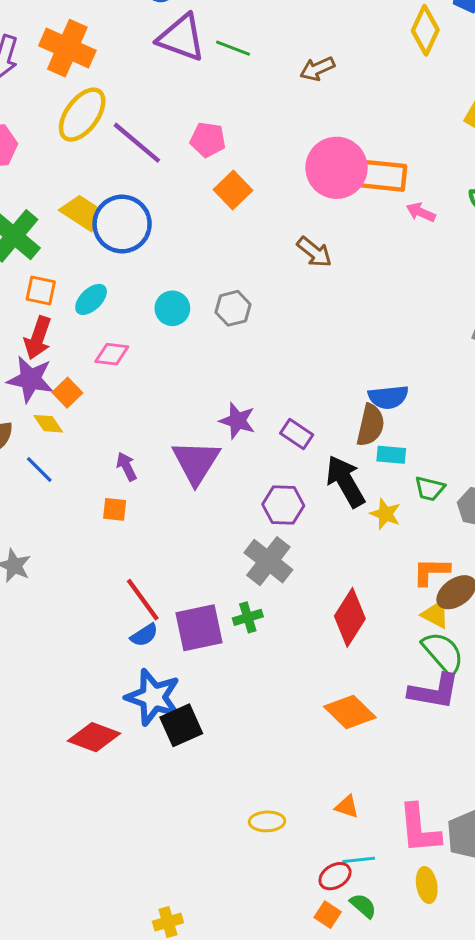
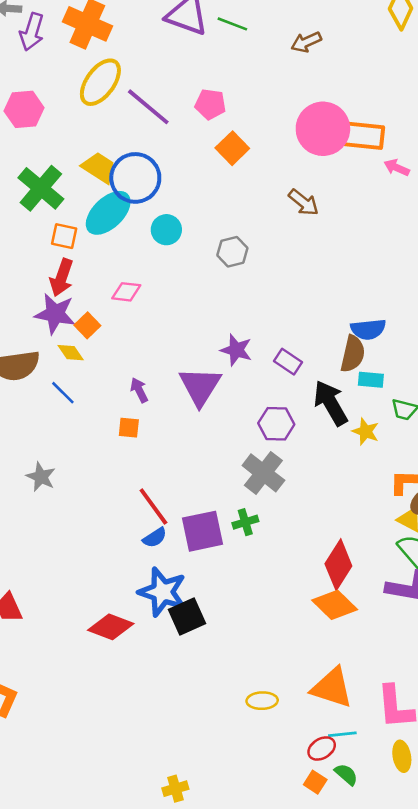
cyan ellipse: (91, 299) -> (108, 213), moved, size x1.6
cyan circle: (172, 308) -> (166, 230), moved
red diamond: (350, 617) -> (338, 565), moved
orange triangle: (347, 807) -> (332, 688), size x2.0

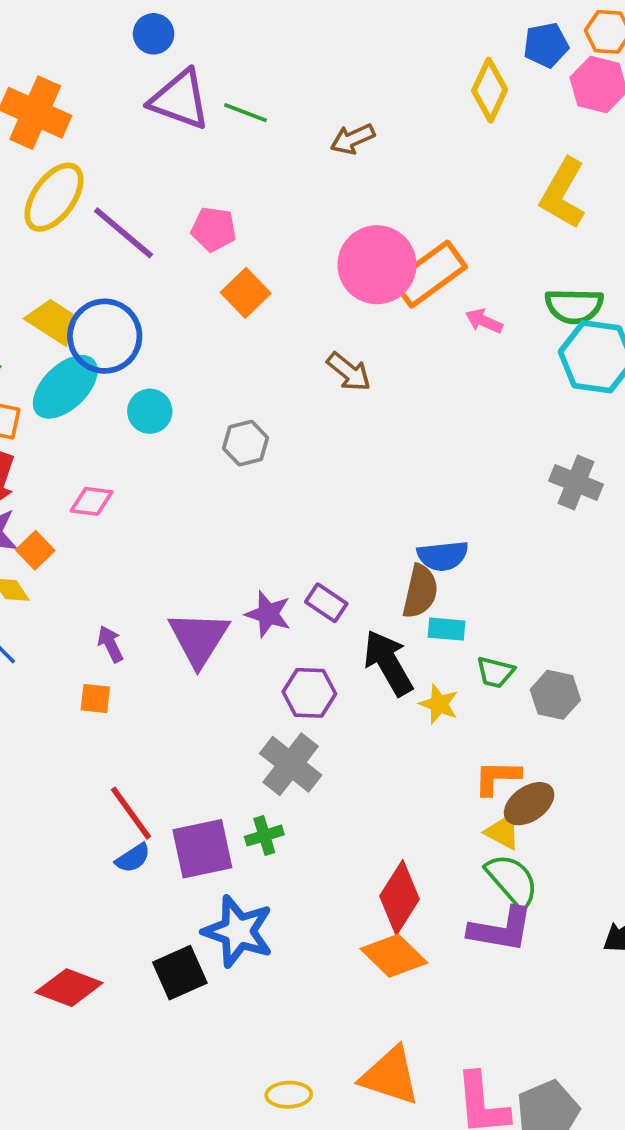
orange rectangle: (359, 135) -> (430, 274), turned -42
purple star: (236, 350) -> (268, 614), moved
blue star: (162, 592) -> (238, 931), moved

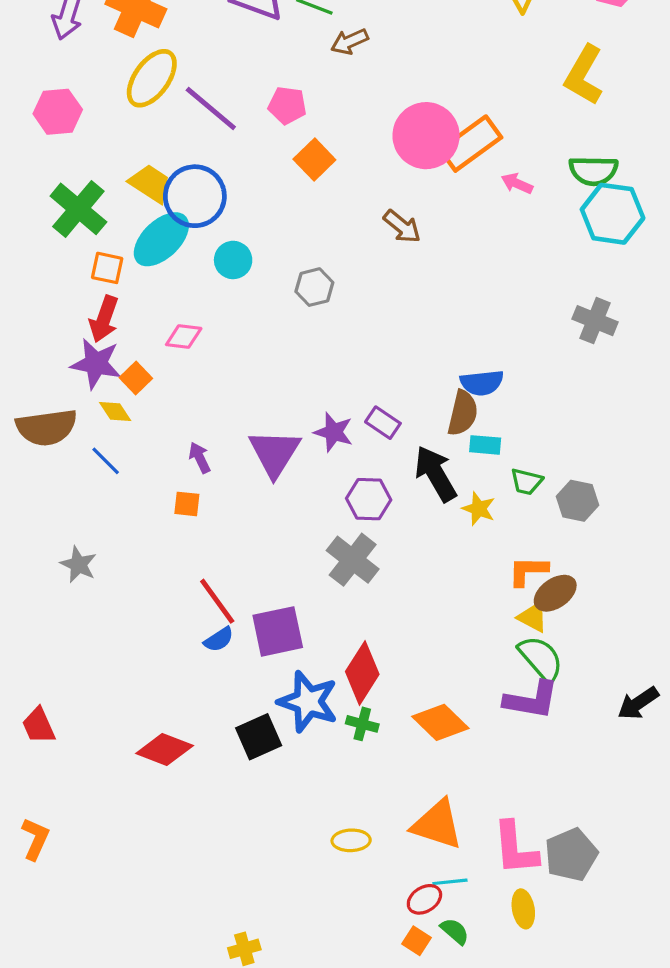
brown arrow: (353, 139) -> (349, 42), moved
green cross: (264, 836) -> (362, 724), moved, turned 32
red diamond: (400, 898) -> (362, 673), moved

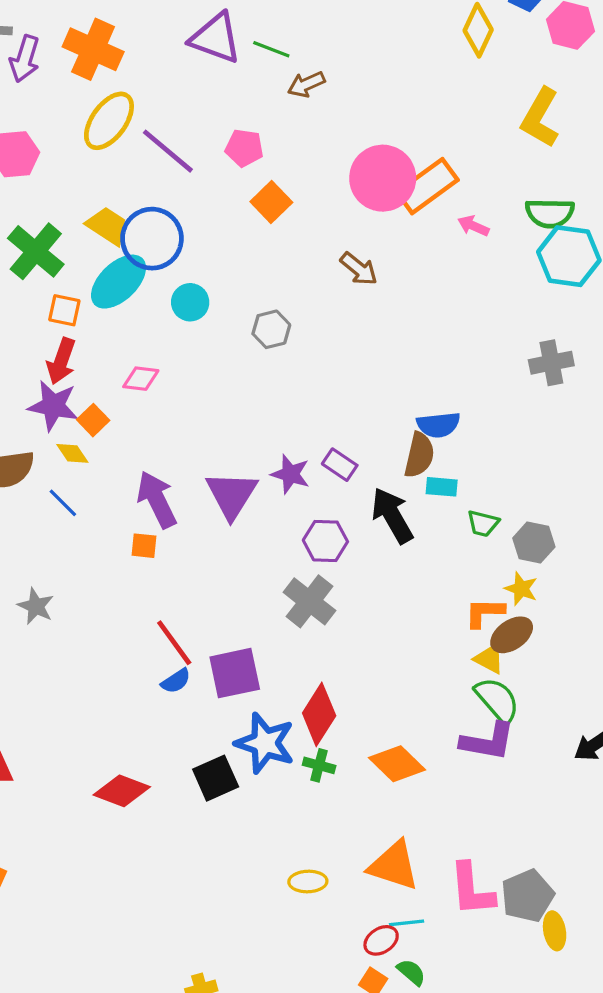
gray cross: (595, 321) -> (551, 363), turned -33
purple arrow: (200, 458) -> (157, 500), size x1.8
yellow star: (479, 509) -> (521, 589), moved
yellow ellipse: (523, 909) -> (555, 931), moved

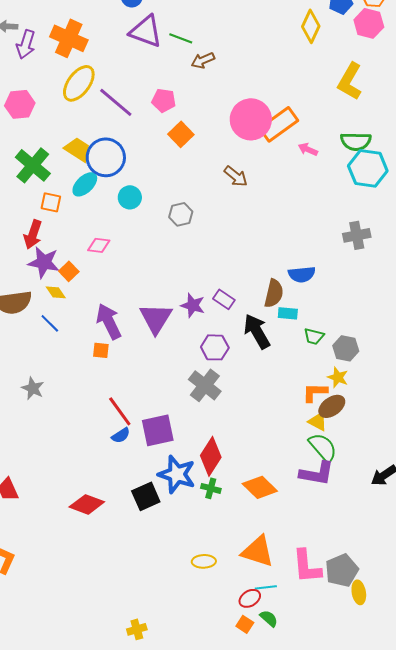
cyan ellipse: (119, 282) -> (85, 184), size x0.7
red arrow: (61, 361) -> (33, 234), moved
blue semicircle: (438, 425) -> (302, 274), moved

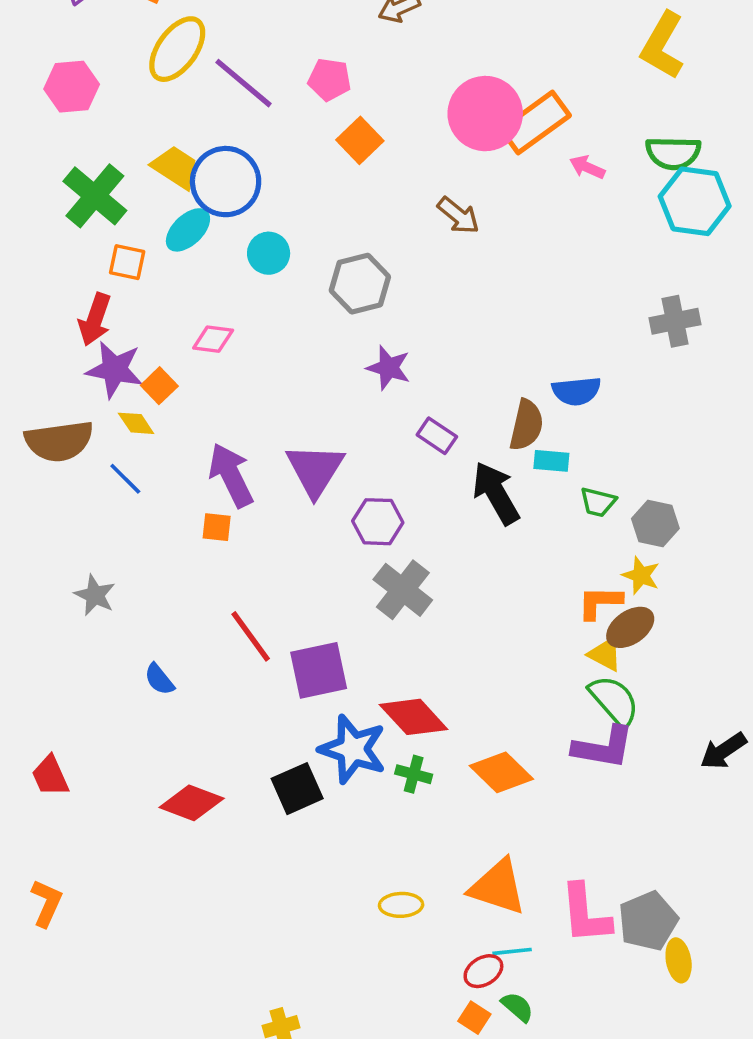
gray hexagon: (181, 214) -> (360, 284), size x1.4
purple star: (193, 305) -> (389, 368), moved
purple hexagon: (215, 347) -> (378, 522), moved
blue semicircle: (121, 435) -> (159, 679), moved, turned 84
red diamond: (211, 456) -> (414, 717), turned -75

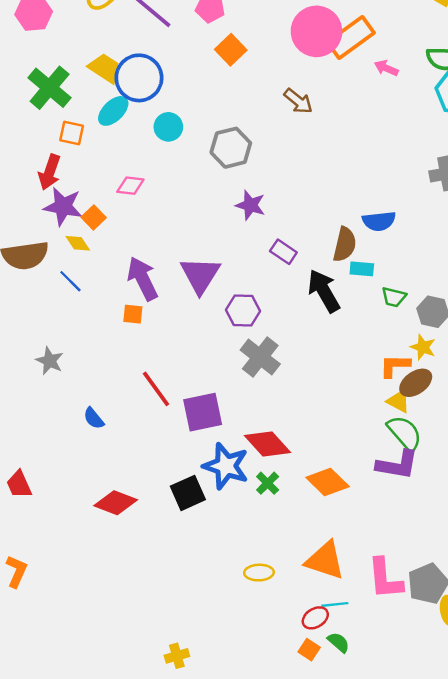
green cross: (414, 774) -> (268, 483), turned 30

